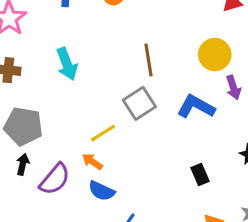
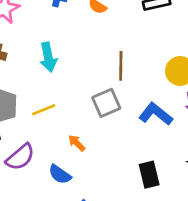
yellow line: (103, 133) -> (44, 110), moved
orange arrow: (92, 162) -> (77, 143), moved
black rectangle: (200, 175) -> (149, 175), size x1.4

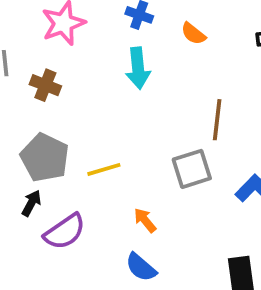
cyan arrow: (48, 57) -> (138, 68), moved
blue semicircle: (60, 174) -> (141, 267), moved

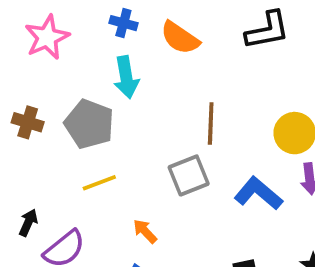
orange semicircle: (193, 34) -> (180, 38), size x1.5
brown cross: (45, 85) -> (28, 122), moved
gray pentagon: (45, 158) -> (89, 124), moved

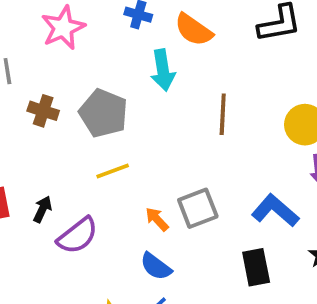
cyan arrow: (126, 77) -> (163, 70), moved
gray square: (189, 175) -> (198, 208), moved
blue L-shape: (258, 193) -> (275, 211), moved

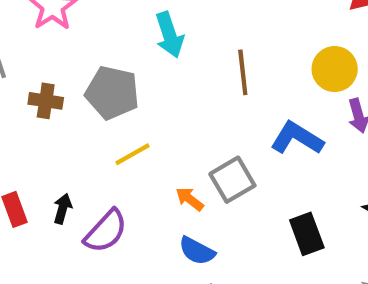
blue L-shape: (275, 211) -> (297, 138), moved

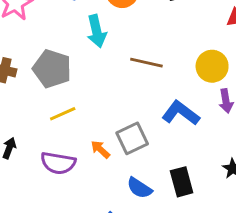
brown line: (243, 72) -> (146, 63), turned -76
purple semicircle: (106, 231) -> (58, 163), moved, turned 52
blue semicircle: (197, 251) -> (139, 188), moved

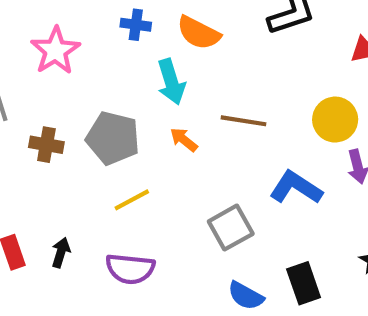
orange arrow: (100, 149) -> (184, 140), moved

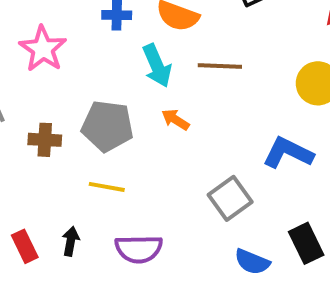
brown line: (243, 121) -> (220, 66), moved
yellow line: (132, 200) -> (107, 187), moved, turned 45

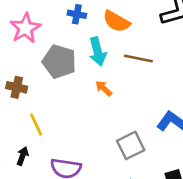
gray pentagon: (107, 126) -> (59, 62), moved
yellow line: (107, 187) -> (36, 124), moved, turned 45

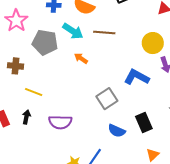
cyan arrow: (98, 51) -> (73, 31), turned -35
yellow line: (36, 124) -> (34, 92), turned -36

